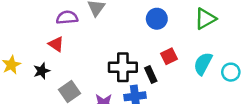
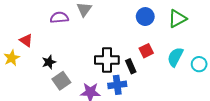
blue circle: (157, 19) -> (145, 17), moved
red triangle: (56, 44) -> (26, 40), moved
black star: (42, 71) -> (49, 62), moved

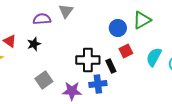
blue circle: (145, 17) -> (118, 28), moved
green triangle: (177, 19) -> (142, 20), moved
black star: (49, 62) -> (34, 44), moved

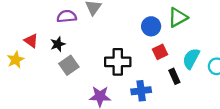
black rectangle: (111, 66) -> (174, 76), moved
gray square: (44, 80) -> (69, 65), moved
blue cross: (98, 84) -> (141, 91), moved

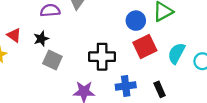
red square: (160, 52) -> (145, 47), size x1.5
gray square: (69, 65) -> (52, 60), turned -30
black rectangle: (174, 76) -> (160, 89), moved

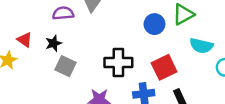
red square: (145, 47) -> (164, 67), moved
cyan semicircle: (176, 53) -> (201, 46), moved, turned -105

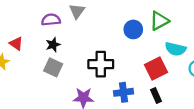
black star: (54, 43) -> (53, 45), moved
red square: (164, 67) -> (156, 68), moved

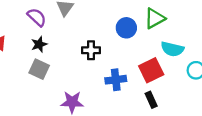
purple semicircle: (51, 20) -> (37, 17), turned 48
black cross: (101, 64) -> (91, 50), moved, size x0.7
blue cross: (124, 92) -> (116, 80), moved

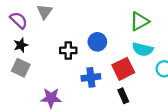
green triangle: (155, 18) -> (139, 21), moved
blue circle: (126, 28) -> (97, 42), moved

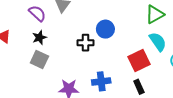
blue circle: (97, 42) -> (105, 29), moved
cyan semicircle: (143, 49) -> (158, 42), turned -138
blue cross: (91, 77) -> (101, 81), moved

